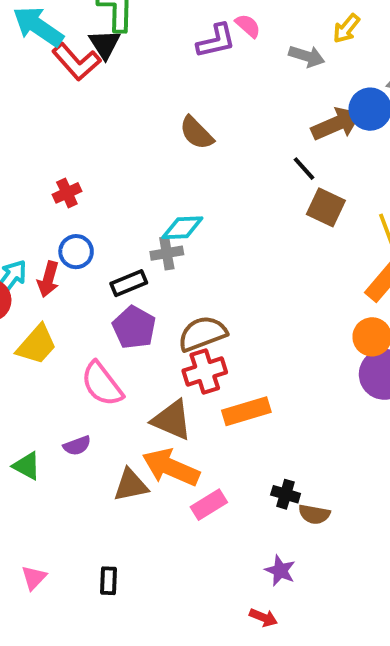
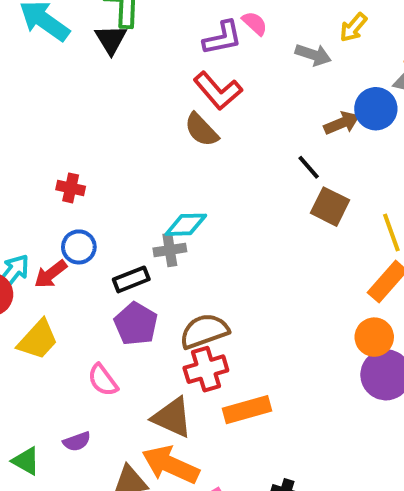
red L-shape: (76, 62) -> (218, 91), moved
brown arrow: (336, 124) -> (342, 123), size x0.7
red cross: (67, 193) -> (71, 188), turned 36
red arrow: (48, 279) -> (51, 274), turned 36
pink semicircle: (102, 384) -> (103, 380), size x0.7

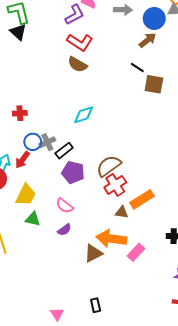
blue circle: (376, 109) -> (154, 18), moved
gray cross: (170, 250) -> (47, 142), moved
brown triangle: (172, 417) -> (122, 212), moved, size x0.6
purple semicircle: (77, 441) -> (64, 230), moved
green triangle: (26, 461) -> (33, 219), moved

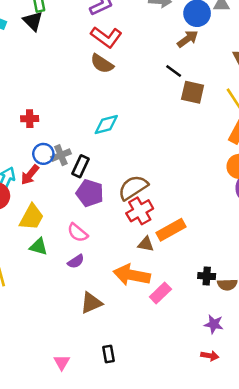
black rectangle: (64, 151) -> (80, 166), turned -30
brown triangle: (93, 253) -> (91, 303), moved

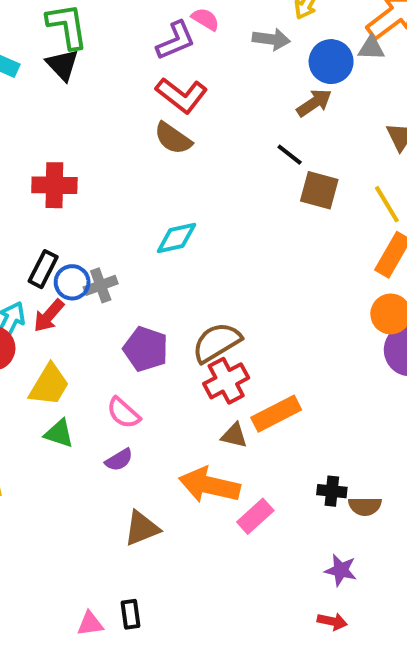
red cross: (30, 119) -> (54, 185), moved, size x1.5
black rectangle: (80, 166) -> (43, 269), moved
black rectangle: (109, 354) -> (130, 614), moved
pink triangle: (62, 362) -> (90, 624), turned 49

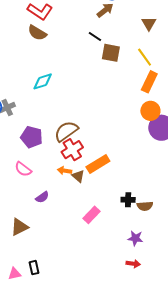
brown triangle: (234, 435) -> (78, 176), turned 32
purple semicircle: (119, 460) -> (42, 197), moved
orange arrow: (209, 485) -> (65, 171), moved, size x0.5
brown triangle: (142, 528) -> (19, 227), moved

